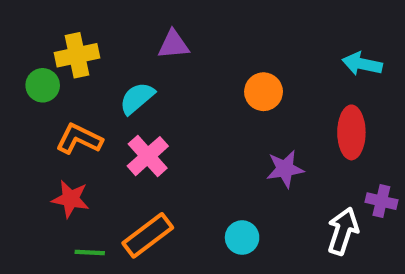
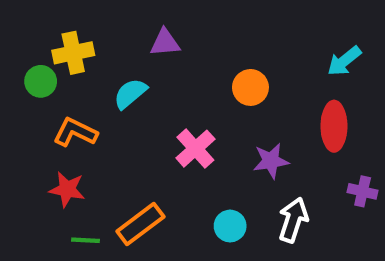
cyan arrow: (362, 64) -> (344, 61), turned -51
pink cross: (148, 156) -> (195, 149), moved
white arrow: (343, 231) -> (293, 220), moved

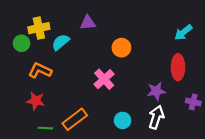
orange circle: (250, 87) -> (121, 48), moved
cyan semicircle: (130, 94) -> (61, 42), moved
purple star: (271, 161) -> (156, 91), moved

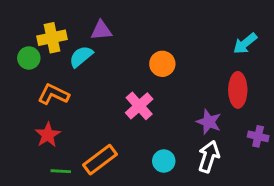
purple triangle: (88, 23) -> (101, 30), moved
purple star: (156, 91) -> (209, 122), turned 30
red star: (36, 101) -> (48, 135), turned 30

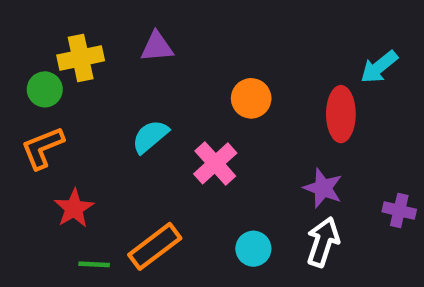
cyan semicircle: (81, 57) -> (150, 137), moved
red ellipse: (238, 90) -> (341, 114), moved
orange L-shape: (53, 94) -> (43, 148), moved, turned -48

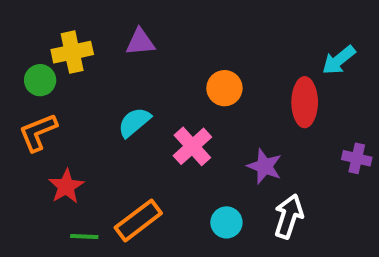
purple star: (323, 188) -> (265, 166), moved
purple cross: (399, 211) -> (357, 158), moved

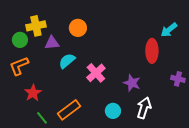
purple triangle: (140, 42) -> (52, 43), moved
orange circle: (224, 88) -> (78, 28), moved
green line: (84, 236) -> (42, 118), turned 48

